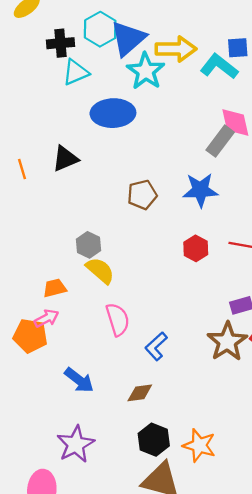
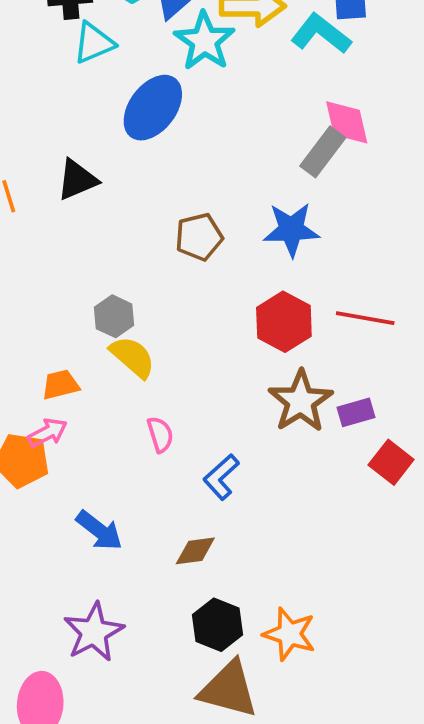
blue ellipse: (113, 113) -> (153, 108), turned -51
red hexagon: (196, 248) -> (284, 322), size x1.4
pink semicircle: (118, 319) -> (160, 434), size x0.7
brown star: (227, 342) -> (301, 401), moved

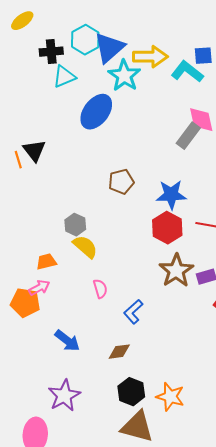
black triangle: (77, 180) -> (34, 151), moved, turned -45
blue star: (291, 229) -> (171, 195), moved

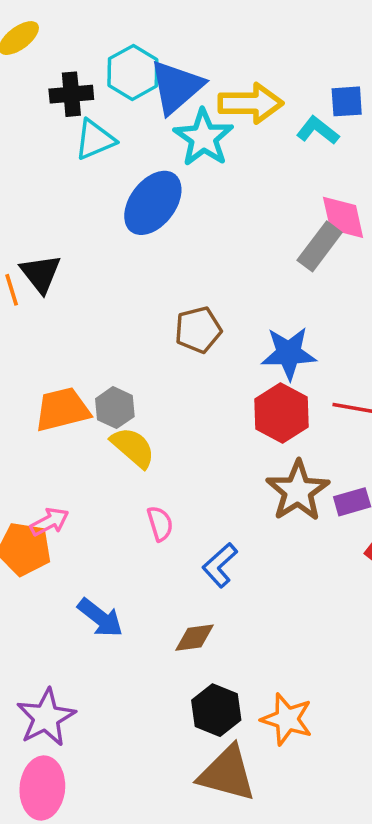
cyan L-shape: (187, 72) -> (318, 130), size x0.7
orange trapezoid: (46, 262) -> (62, 409), moved, size x1.5
purple star: (64, 396) -> (46, 717), moved

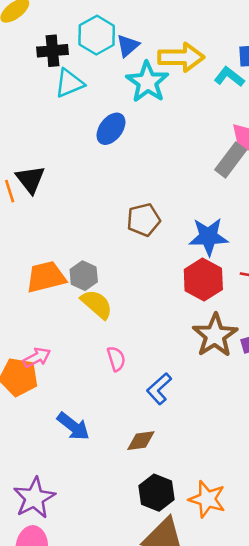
blue triangle: (176, 87) -> (128, 46), size x0.6
blue ellipse: (153, 203) -> (111, 129), size x0.7

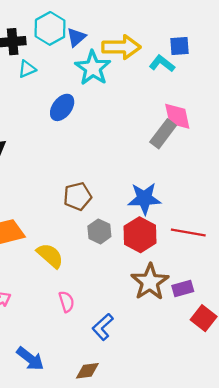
cyan triangle: (69, 83) -> (27, 69), size x0.7
brown pentagon: (143, 220) -> (77, 196), moved
gray hexagon: (84, 276) -> (99, 231), moved

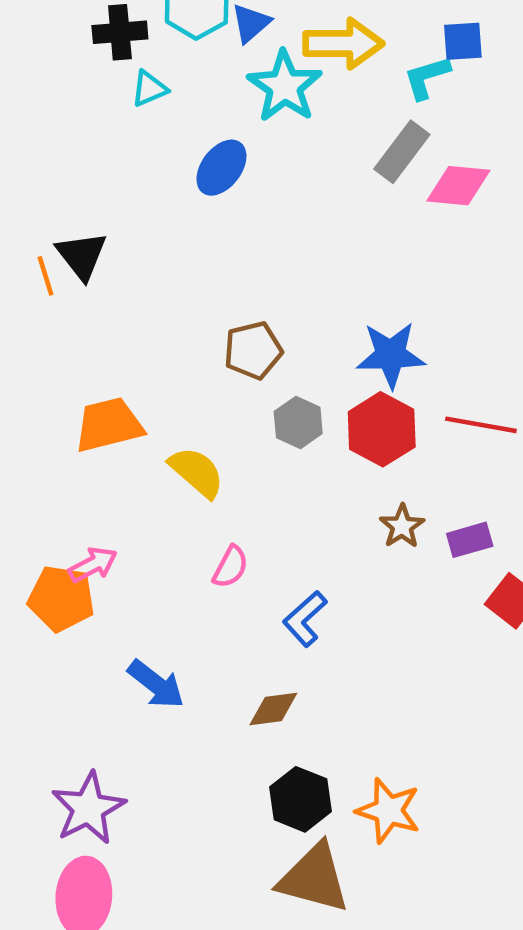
cyan L-shape: (162, 64) -> (427, 77), turned -55
pink diamond: (177, 116) -> (458, 186), turned -72
gray rectangle: (163, 134) -> (402, 152), moved
brown star: (150, 282) -> (402, 526), size x0.6
pink semicircle: (66, 302) -> (231, 567), turned 45

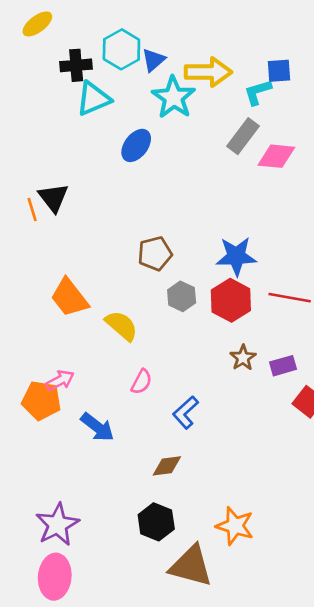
cyan triangle: (149, 89) -> (93, 99), size x1.6
orange trapezoid: (109, 425) -> (69, 298), turned -114
blue arrow: (156, 684) -> (97, 427), moved
black hexagon: (300, 799) -> (156, 522), moved

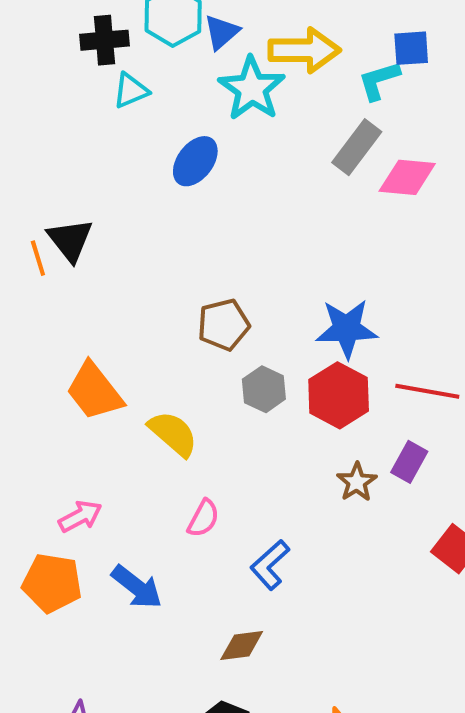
cyan triangle: (93, 99) -> (131, 91), size x0.7
purple rectangle: (283, 366) -> (409, 462), moved, turned -45
orange pentagon: (41, 400) -> (52, 583), moved

